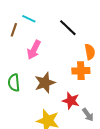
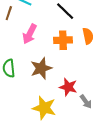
orange cross: (81, 71) -> (63, 40), moved

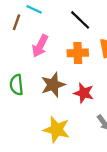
red star: (68, 87) -> (84, 93), moved

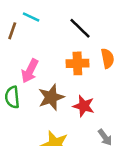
pink arrow: (40, 46) -> (30, 71), moved

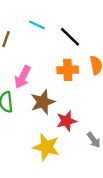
cyan line: (31, 17) -> (37, 25), moved
red star: (84, 106) -> (66, 121), moved, turned -30

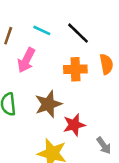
cyan line: (37, 25) -> (42, 30), moved
pink arrow: (23, 77) -> (26, 60), moved

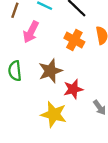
orange cross: (75, 69) -> (74, 40), turned 30

